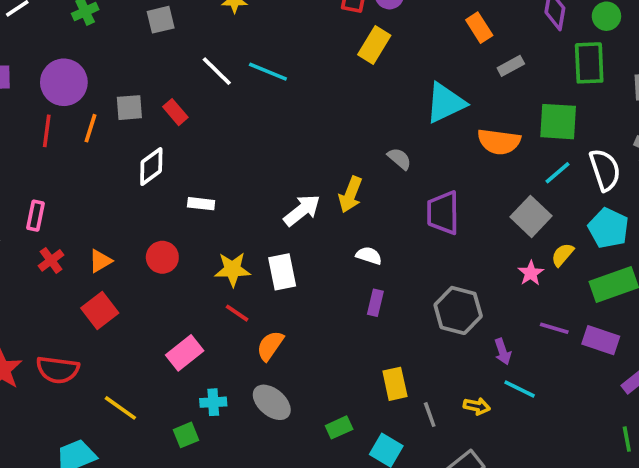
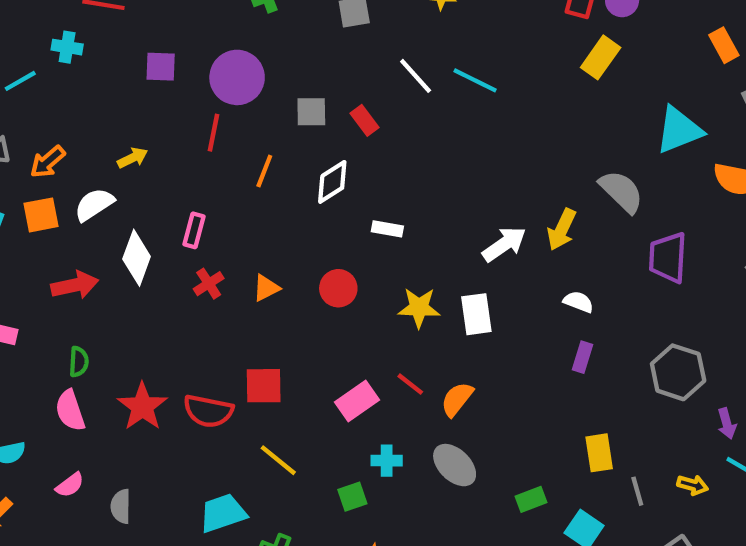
orange line: (90, 128) -> (264, 171), moved
gray semicircle: (399, 159) -> (621, 191), size x1.6
red square: (100, 310) -> (264, 386), moved, turned 33
red line: (237, 313) -> (410, 384), moved

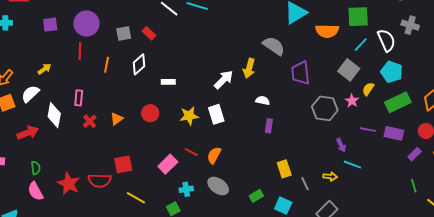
gray hexagon: (678, 372) -> (325, 108), moved

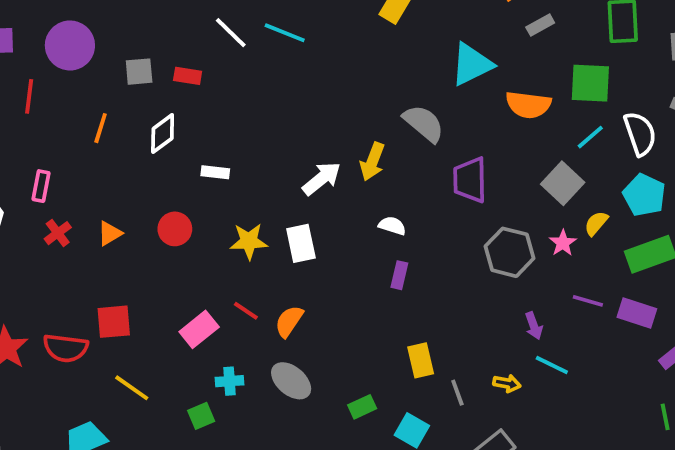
red rectangle: (149, 33) -> (188, 76), turned -40
red line: (80, 51) -> (29, 96), moved

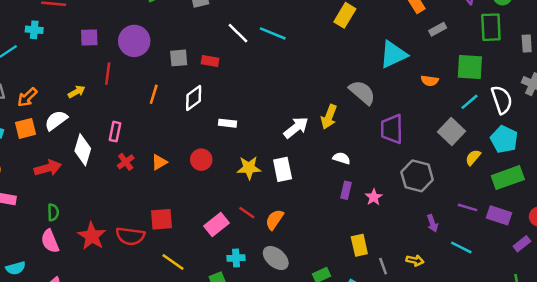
orange semicircle: (528, 105) -> (430, 81), size x0.6
pink star: (563, 243) -> (374, 197), moved
cyan line: (552, 365) -> (461, 248), moved

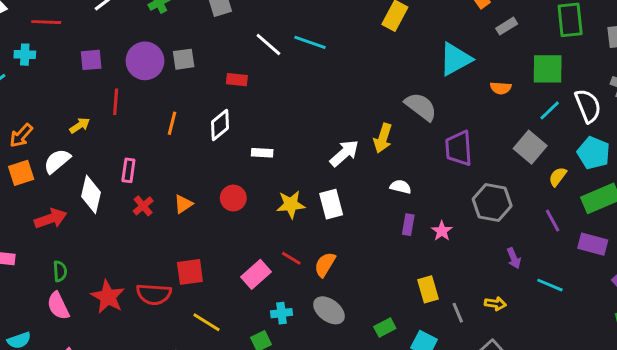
gray square: (179, 58) -> (184, 59), moved
purple line: (467, 207) -> (553, 221), moved, turned 48

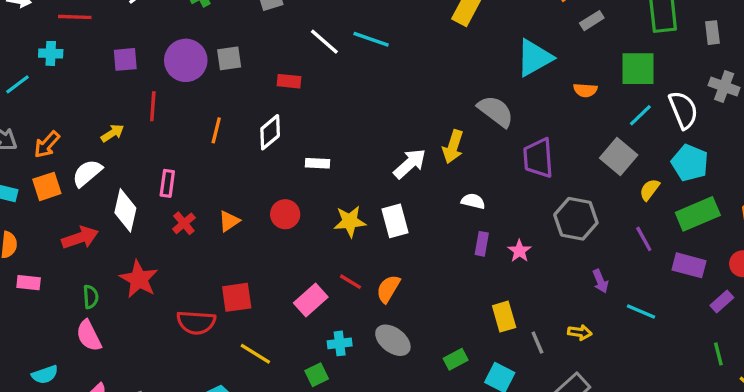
red star: (108, 297) -> (139, 279), moved

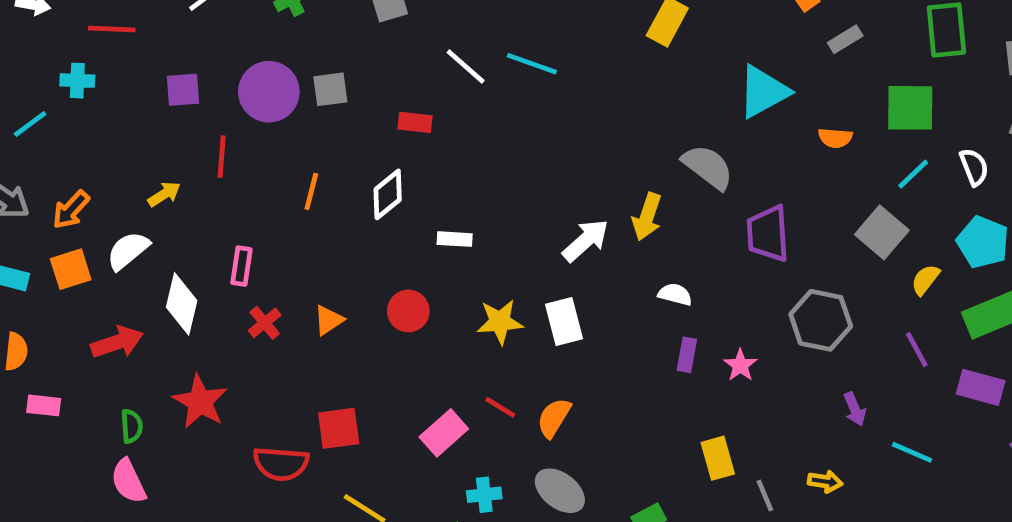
white semicircle: (683, 110) -> (974, 167), size x0.7

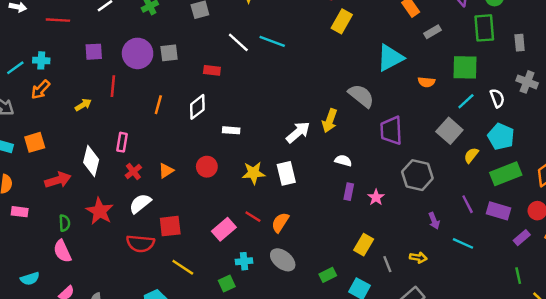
cyan cross: (77, 81) -> (41, 60), moved
orange arrow: (71, 210) -> (40, 90), moved
white semicircle: (128, 251) -> (140, 204), moved
purple line: (917, 350) -> (468, 204), moved
yellow rectangle: (718, 458) -> (364, 245), turned 45

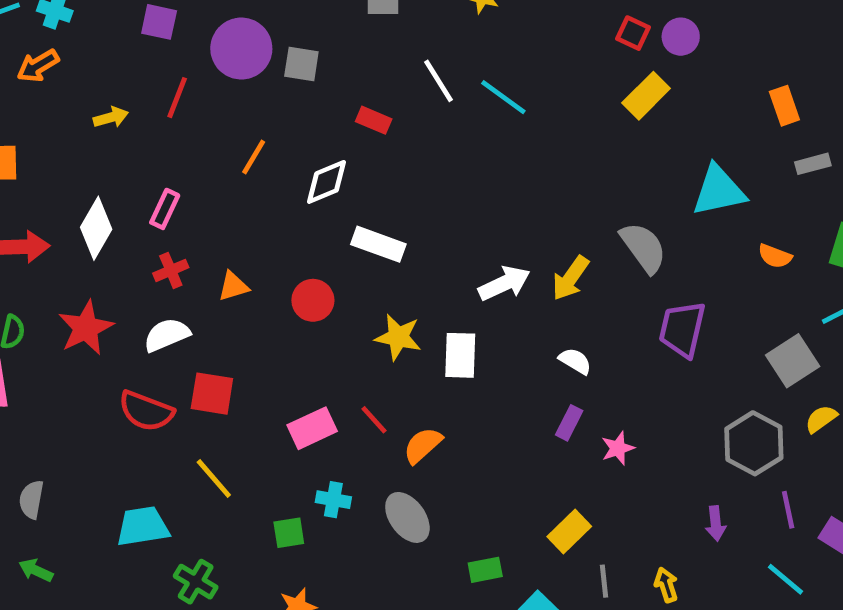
white rectangle: (231, 130) -> (378, 244), size x1.5
gray hexagon: (417, 175) -> (754, 443), moved
cyan line: (463, 243) -> (785, 579), moved
yellow arrow: (418, 257) -> (666, 585), turned -133

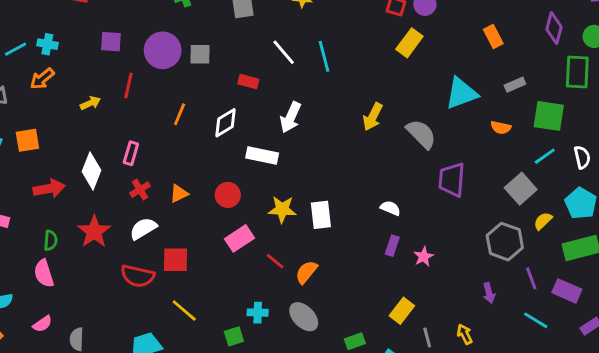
cyan line: (503, 97) -> (324, 56), turned 48
gray rectangle: (813, 164) -> (515, 85), moved
yellow arrow: (570, 278) -> (373, 117), moved
white arrow: (504, 283) -> (291, 117), moved, turned 148
pink rectangle: (312, 428) -> (240, 238), moved

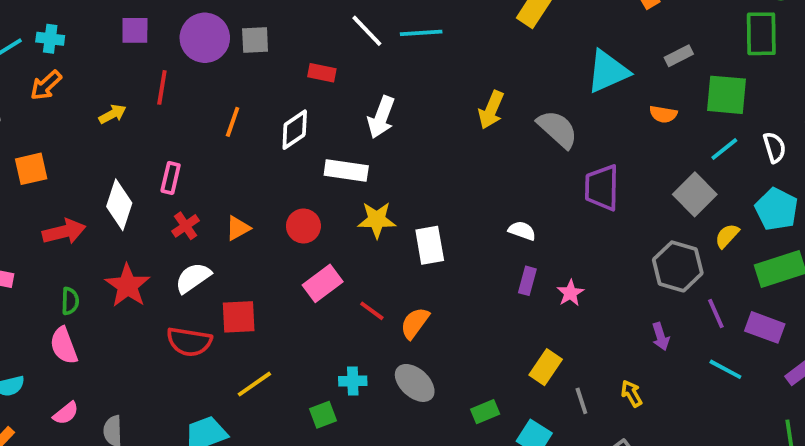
cyan line: (324, 56) -> (421, 33), turned -76
yellow star: (282, 209) -> (377, 220), moved
yellow line: (184, 310) -> (254, 384), turned -72

